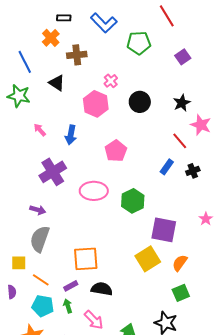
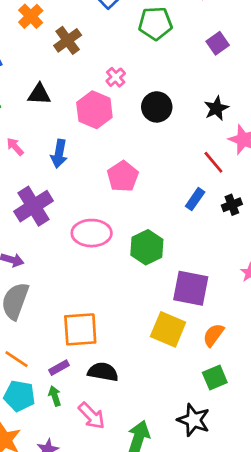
brown cross: (77, 55) -> (68, 40), turned -30
black triangle: (57, 83) -> (39, 94), moved, turned -30
yellow square: (148, 259) -> (168, 329), turned -35

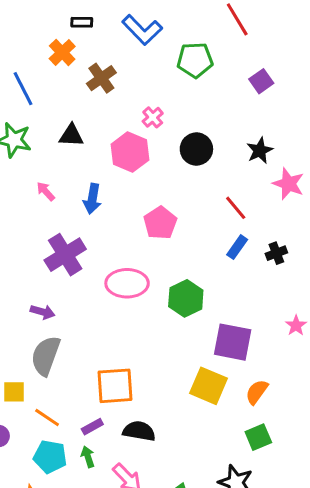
red line: (213, 162) -> (236, 208), moved

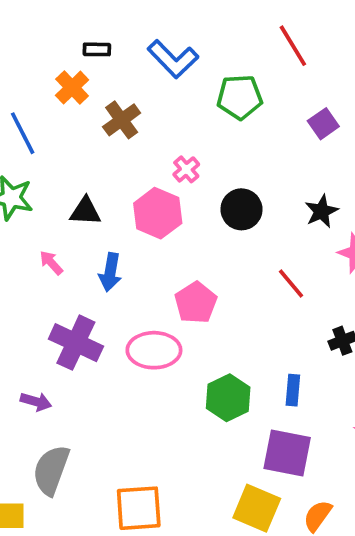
black triangle: (71, 135) -> (85, 211), moved
blue rectangle: (237, 247) -> (293, 390), moved, turned -30
purple cross: (65, 255) -> (76, 343), turned -33
pink ellipse: (127, 283) -> (154, 350), moved
purple arrow: (43, 312) -> (36, 402), moved

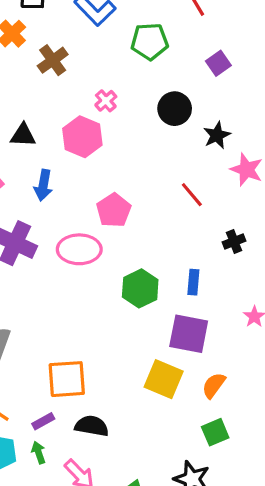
black circle: (241, 209) -> (175, 109), moved

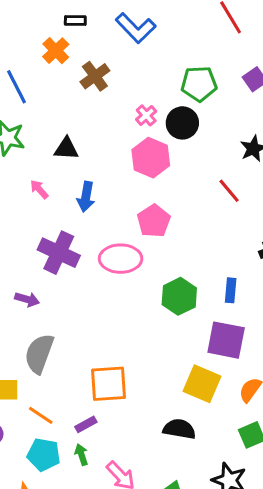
green pentagon: (150, 41) -> (199, 84), moved
black circle: (175, 109) -> (182, 123), moved
pink hexagon: (82, 137) -> (151, 158), moved
red line: (192, 195) -> (229, 191), moved
black semicircle: (92, 426) -> (179, 429), moved

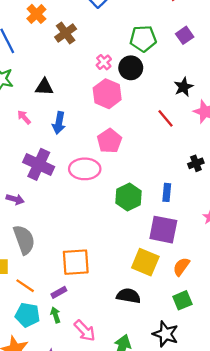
gray semicircle: (39, 354) -> (24, 240), turned 140

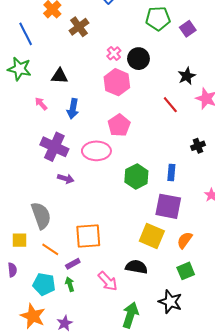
green pentagon: (143, 39) -> (158, 19), moved
purple arrow: (15, 199) -> (66, 179), moved
orange line: (25, 286) -> (50, 249), moved
pink arrow: (85, 331) -> (108, 281), moved

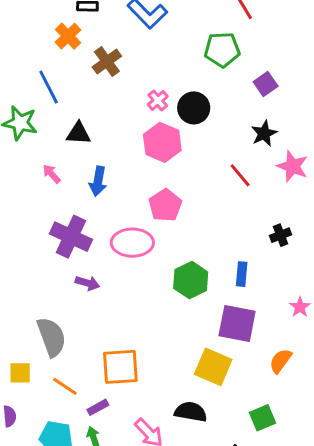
purple square: (188, 29) -> (266, 84), moved
blue line: (26, 34) -> (49, 87), moved
orange semicircle: (185, 240) -> (280, 361), moved

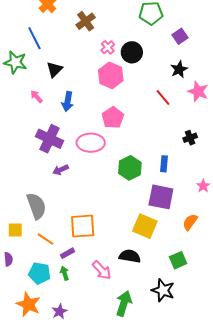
brown cross: (107, 62) -> (86, 21), moved
black triangle: (78, 133) -> (55, 69), turned -48
purple arrow: (87, 283) -> (61, 170), turned 140

